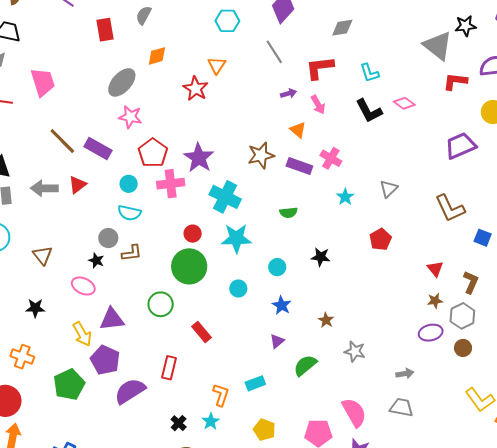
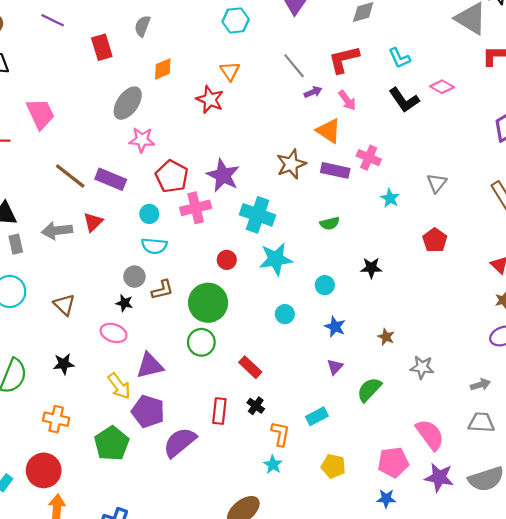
gray line: (274, 52) -> (294, 66), moved
orange triangle: (298, 130) -> (329, 131), size x1.4
green circle: (189, 266) -> (208, 303), moved
black cross: (179, 423) -> (256, 406), moved

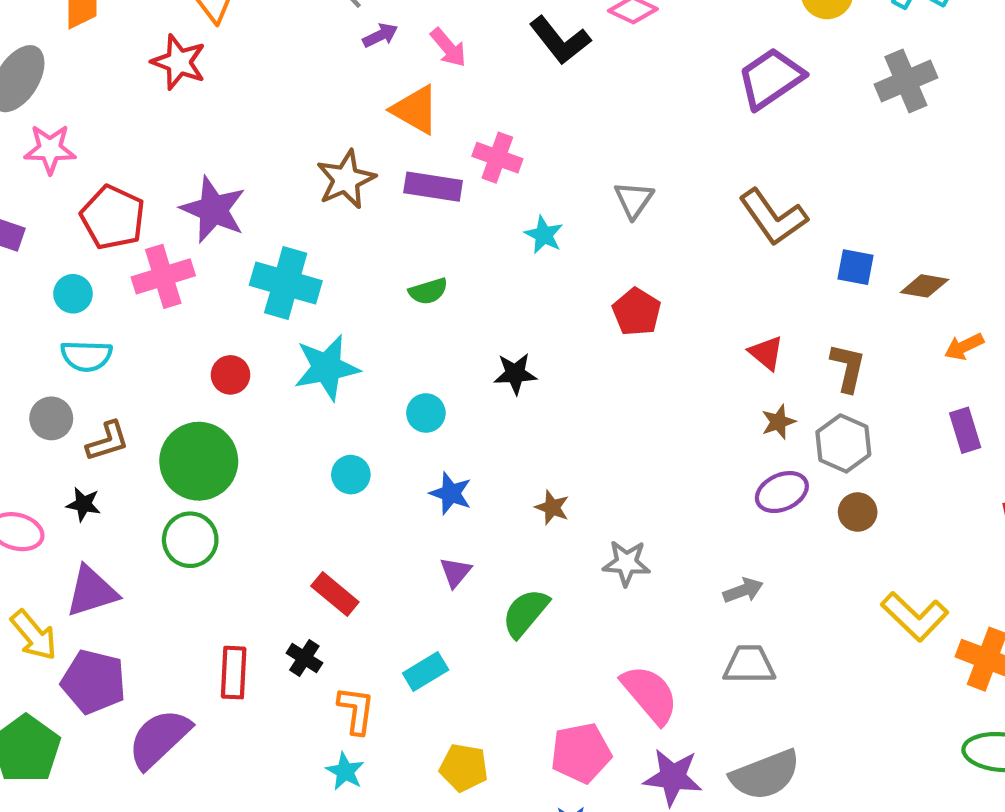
black star: (124, 303) -> (83, 504), moved
red rectangle: (250, 367) -> (335, 594), moved

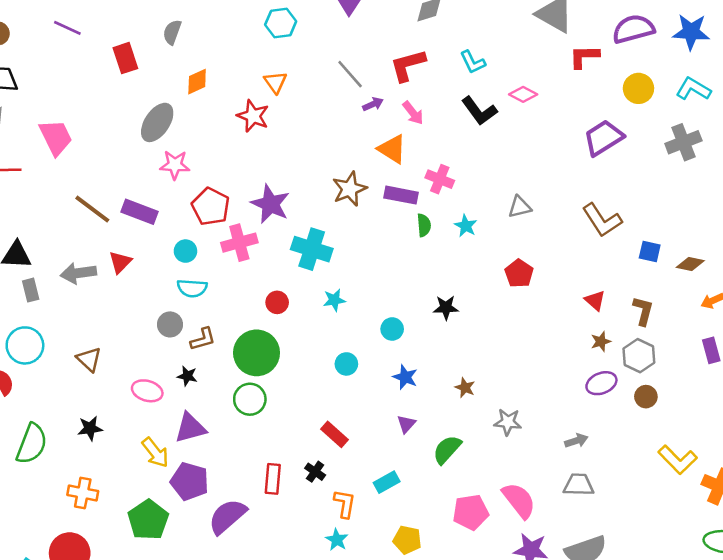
gray triangle: (634, 200) -> (520, 207), turned 40
green semicircle: (428, 291) -> (424, 225), moved, turned -80
cyan star: (327, 368) -> (334, 300), size x0.6
pink pentagon: (581, 753) -> (471, 512), moved

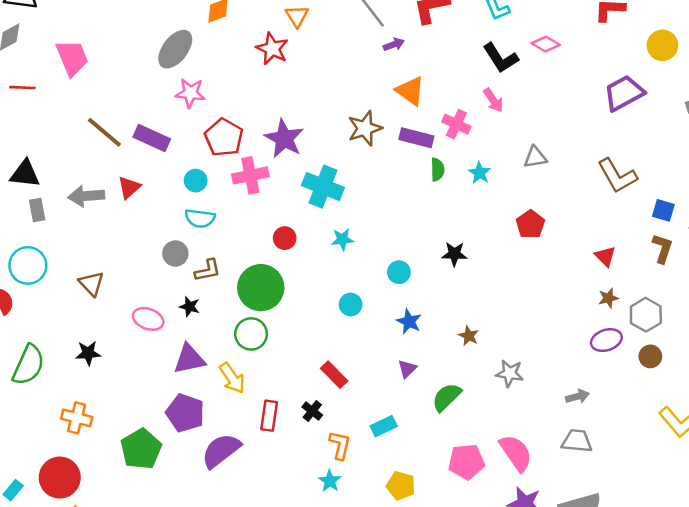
pink arrow: (413, 113) -> (493, 100), moved
brown L-shape: (643, 311) -> (662, 248), moved
yellow arrow: (155, 453) -> (232, 378), moved

